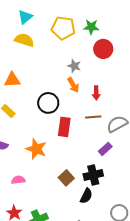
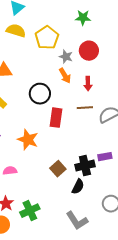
yellow pentagon: (63, 28) -> (47, 38), moved, turned 30
red circle: (103, 49) -> (89, 51), moved
purple rectangle: (105, 149) -> (105, 157), moved, turned 32

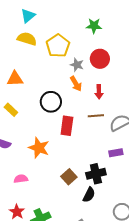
purple rectangle: (105, 157) -> (116, 153), moved

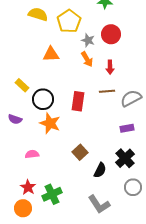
orange triangle: (15, 79) -> (51, 54), moved
black circle: (51, 102) -> (43, 99), moved
black cross: (96, 174) -> (125, 158), moved, turned -30

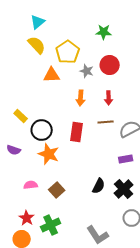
yellow semicircle: (38, 14) -> (37, 45), turned 30
orange triangle: (51, 54) -> (52, 75), moved
orange arrow: (87, 59) -> (81, 98), moved, turned 35
brown square: (80, 152) -> (57, 190), moved
black semicircle: (100, 170) -> (99, 186), moved

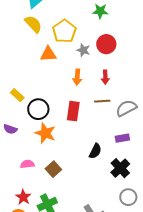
black semicircle: (99, 186) -> (95, 151), moved

